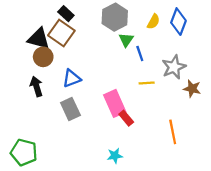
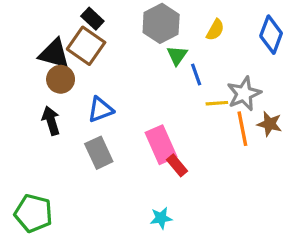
blue diamond: (178, 22) -> (271, 35), moved
yellow line: (147, 83) -> (217, 103), moved
orange line: (173, 132) -> (242, 129), moved

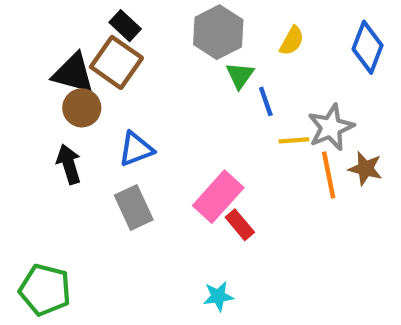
pink rectangle: (161, 145) -> (218, 197), turned 66

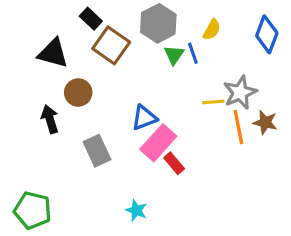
brown square: (116, 62) -> (111, 45), moved
blue line: (266, 101) -> (193, 53), moved
brown circle: (82, 108) -> (78, 92), moved
blue triangle: (136, 149) -> (144, 118), moved
cyan star: (218, 296) -> (136, 210), moved, turned 30

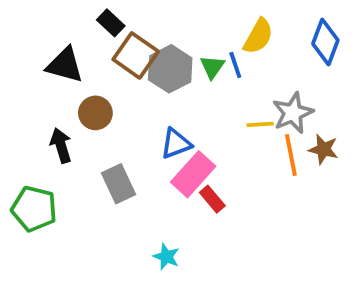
gray hexagon: (158, 23) -> (170, 69), moved
yellow semicircle: (212, 30) -> (258, 36), size x1.4
green pentagon: (33, 210) -> (34, 209), moved

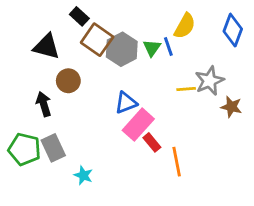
orange line: (291, 155) -> (177, 162), moved
gray rectangle: (118, 184) -> (53, 148), moved
cyan star: (166, 257) -> (83, 175), moved

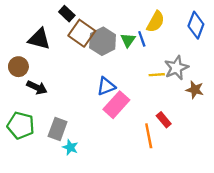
brown circle: (68, 81) -> (18, 67), moved
black arrow: (44, 104) -> (37, 87), turned 132
red rectangle: (152, 142) -> (164, 120), moved
gray rectangle: (53, 148) -> (58, 129), moved, turned 45

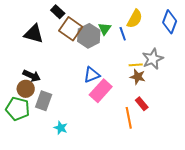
green triangle: (128, 40) -> (105, 29), moved
brown circle: (18, 67) -> (26, 89), moved
brown star: (195, 90) -> (138, 77), moved
gray rectangle: (58, 129) -> (44, 101), moved

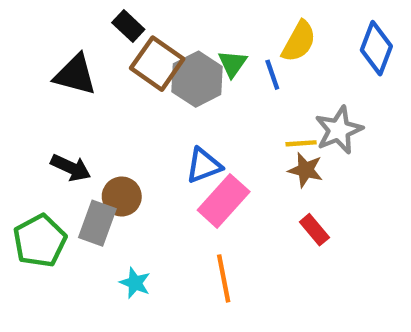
brown circle: (26, 89) -> (122, 196), moved
green pentagon: (18, 109) -> (40, 241), turned 30
orange line: (129, 118) -> (224, 278), moved

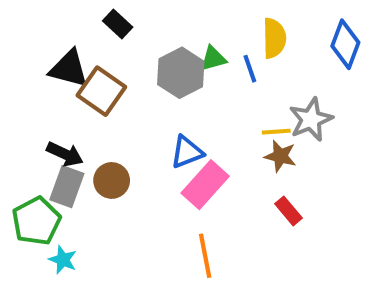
yellow semicircle: (299, 41) -> (274, 38), turned -30
brown square: (157, 64) -> (101, 91), moved
green triangle: (232, 64) -> (213, 59), turned 40
gray rectangle: (97, 223) -> (67, 187), moved
cyan star: (135, 283) -> (63, 260), moved

